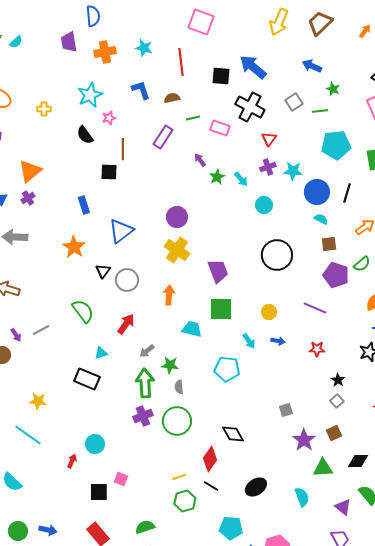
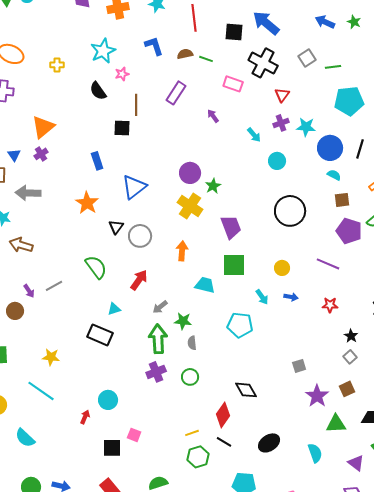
green star: (333, 89) -> (354, 22), moved
green line: (193, 118) -> (206, 59), moved, turned 32
green star: (217, 177) -> (213, 186), moved
green circle: (177, 421) -> (190, 377), size x0.6

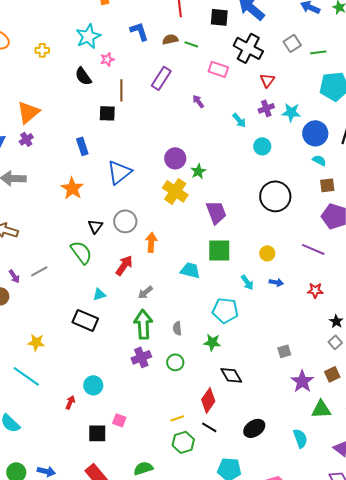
black triangle: (116, 227) -> (95, 226), moved
orange arrow: (182, 251) -> (151, 242), moved
green star: (183, 321) -> (212, 342), moved

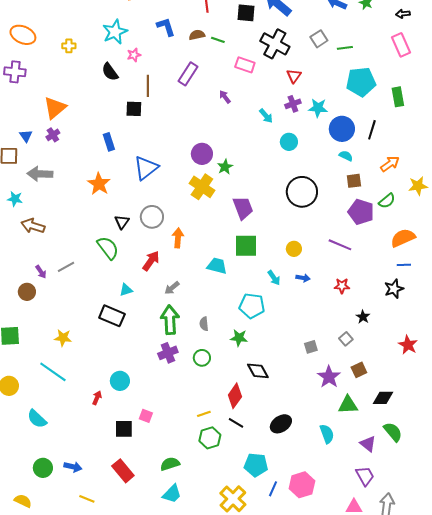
gray square: (335, 342) -> (346, 339), moved

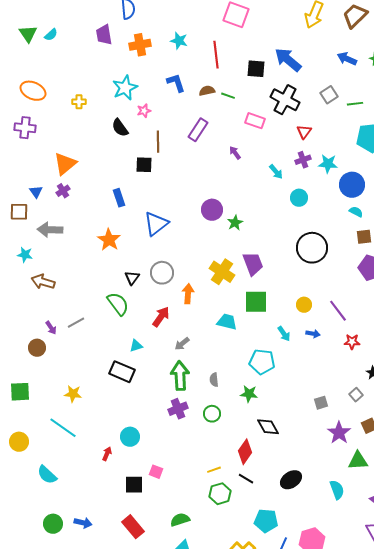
yellow cross: (202, 187) -> (222, 272), moved
purple line: (340, 245) -> (338, 311), moved, turned 30

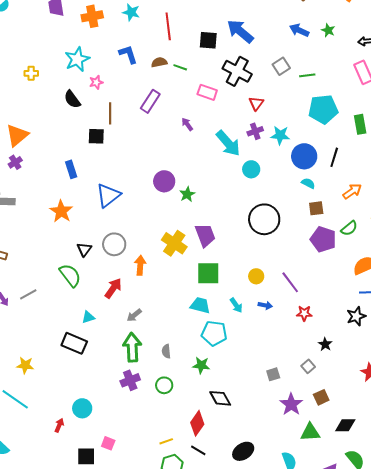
cyan arrow: (276, 172) -> (228, 143), size x1.8
cyan trapezoid: (227, 322) -> (200, 305), moved

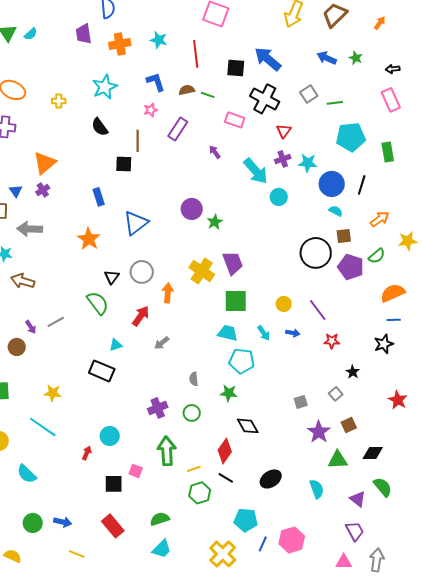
pink star: (96, 82) -> (151, 110), moved
black circle: (264, 219) -> (316, 253), moved
green arrow: (132, 347) -> (167, 451), moved

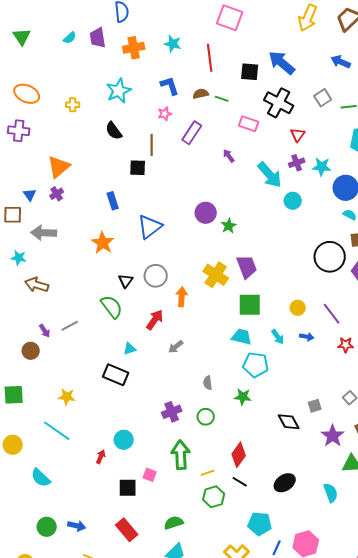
cyan semicircle: (31, 34) -> (70, 38), moved
black diamond: (248, 426) -> (289, 422), moved

